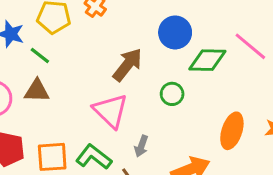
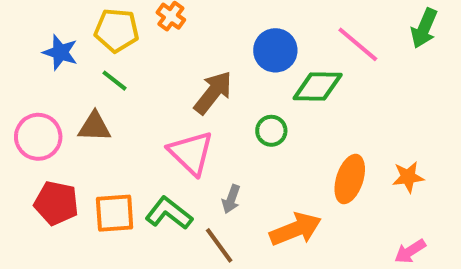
pink line: (250, 46) -> (358, 44), moved
green line: (40, 56) -> (115, 81), moved

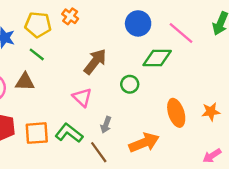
blue circle: (275, 50) -> (138, 23), moved
pink triangle: (191, 153) -> (82, 97), size x0.7
orange ellipse: (350, 179) -> (176, 113), turned -36

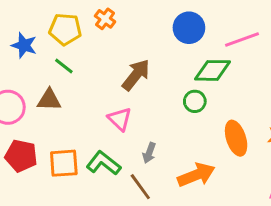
pink line: (181, 33) -> (242, 40), turned -60
green circle: (130, 84) -> (195, 101), moved

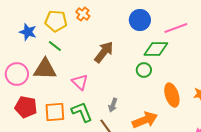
brown triangle: (49, 100) -> (45, 69), size x1.4
pink triangle: (120, 119) -> (80, 82), moved
green L-shape: (104, 163) -> (82, 112), turned 30

